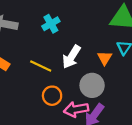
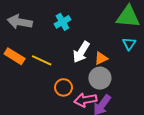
orange triangle: (105, 58) -> (101, 58), moved, turned 32
yellow line: (41, 66) -> (42, 60), moved

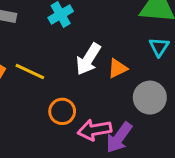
gray circle: (100, 78) -> (150, 98), moved

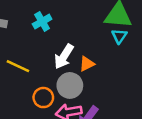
cyan triangle: (159, 47) -> (119, 36), moved
gray circle: (150, 98) -> (70, 85), moved

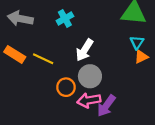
cyan triangle: (119, 36) -> (137, 42), moved
orange triangle: (87, 64) -> (141, 57), moved

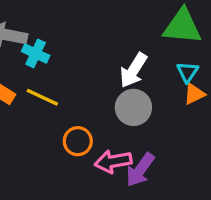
cyan cross: (65, 18) -> (36, 53), moved, turned -35
white arrow: (85, 50) -> (133, 70), moved
gray circle: (90, 76) -> (133, 107), moved

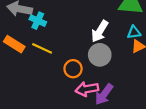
cyan triangle: (187, 72) -> (134, 32), turned 48
orange circle: (78, 141) -> (73, 69), moved

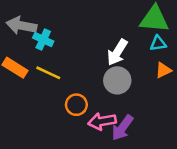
cyan triangle: (134, 32) -> (158, 43), moved
orange circle: (73, 69) -> (76, 105), moved

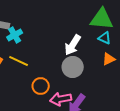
cyan cross: (43, 40) -> (15, 35), turned 35
cyan triangle: (158, 43) -> (105, 38), turned 32

